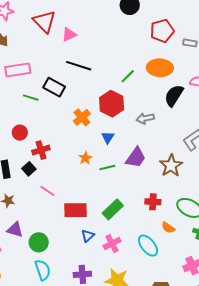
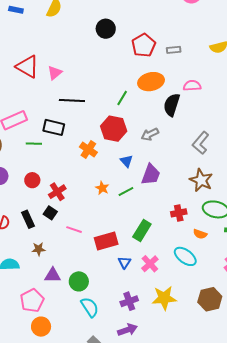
blue triangle: (108, 137) -> (127, 161), moved
brown star: (171, 166) -> (201, 180), moved

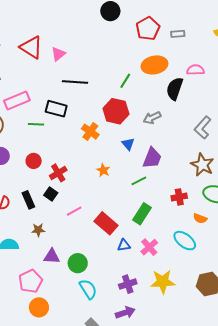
green line: (126, 191) -> (139, 181), moved
pink line: (74, 230) -> (74, 211), turned -49
red rectangle: (106, 241) -> (106, 223), turned 55
blue triangle: (124, 262) -> (124, 245), turned 48

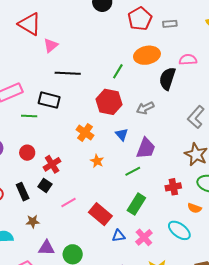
red triangle: (31, 47) -> (30, 24), moved
orange cross: (90, 132) -> (85, 132), moved

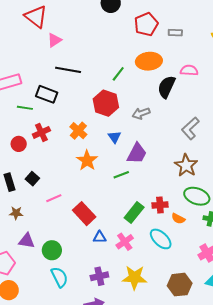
orange star: (97, 161) -> (87, 160), size x1.5
red cross: (52, 164) -> (41, 132), moved
red cross: (173, 187) -> (160, 205), moved
green rectangle: (136, 204) -> (134, 213), moved

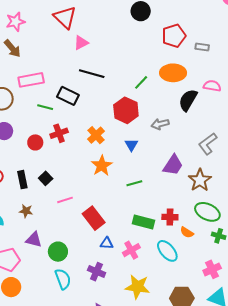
purple trapezoid: (137, 153) -> (173, 165), moved
green rectangle: (134, 213) -> (143, 222), turned 60
purple cross: (99, 276) -> (97, 272), moved, turned 30

